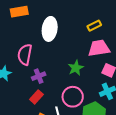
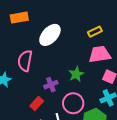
white ellipse: (50, 29) -> (50, 35), turned 35
purple cross: (39, 76) -> (51, 85), moved

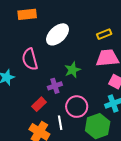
pink semicircle: (25, 61) -> (30, 59), turned -30
green star: (76, 74) -> (72, 70), moved

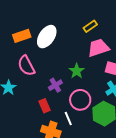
orange rectangle: (27, 14) -> (22, 36), moved
green star: (72, 70) -> (77, 71), moved
red rectangle: (39, 104) -> (44, 106), turned -56

